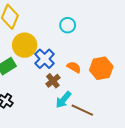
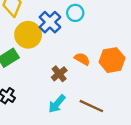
blue cross: (45, 59) -> (50, 22), moved
cyan arrow: (63, 100) -> (57, 104), moved

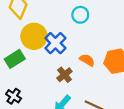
blue cross: (50, 22) -> (55, 43), moved

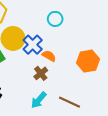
orange semicircle: (87, 60) -> (49, 56), moved

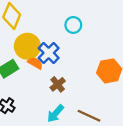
orange semicircle: (49, 56) -> (35, 63), moved

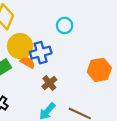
blue cross: (49, 53) -> (41, 53), turned 30

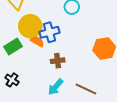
brown cross: (49, 83) -> (58, 61), turned 32

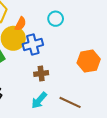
orange semicircle: (37, 41) -> (20, 24), moved, turned 88

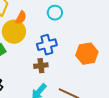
blue cross: (33, 45) -> (47, 45), moved

